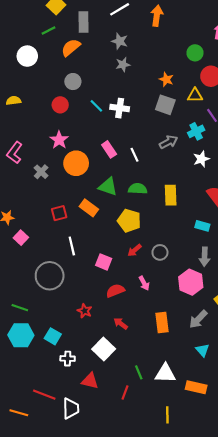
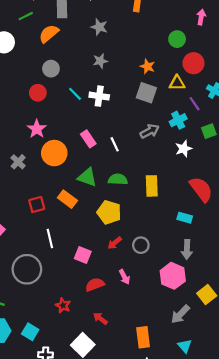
gray star: (123, 65) -> (100, 61), moved
orange rectangle: (162, 322) -> (143, 337), moved

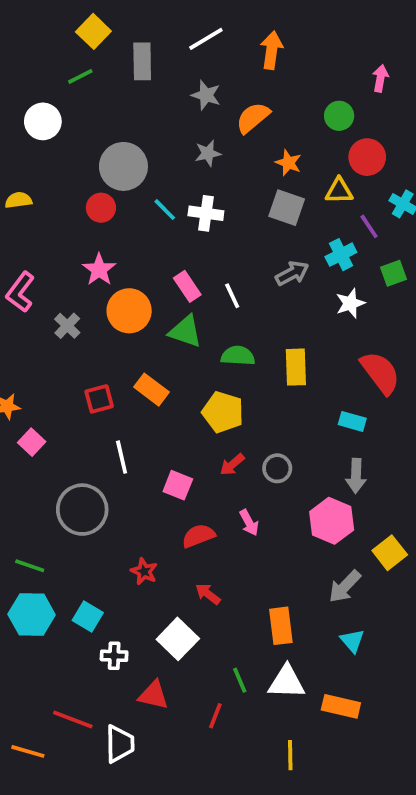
orange semicircle: (49, 34) -> (253, 118), moved
gray circle: (51, 69) -> (123, 166), size x1.6
green triangle: (87, 177) -> (185, 331), moved

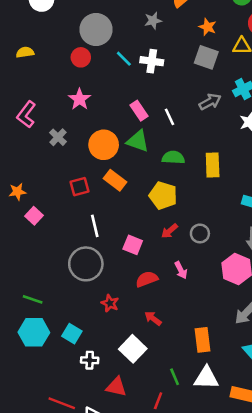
orange circle: (129, 311) -> (104, 145), moved
gray circle: (82, 510) -> (86, 264), moved

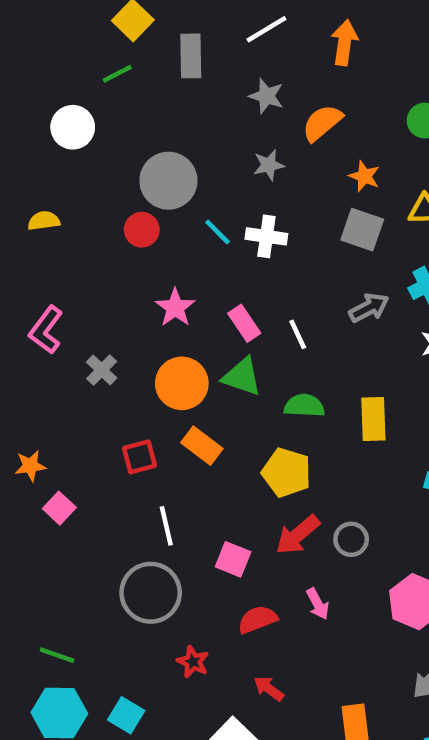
pink star: (80, 99) -> (175, 308), moved
red arrow: (169, 231) -> (298, 535), size x1.5

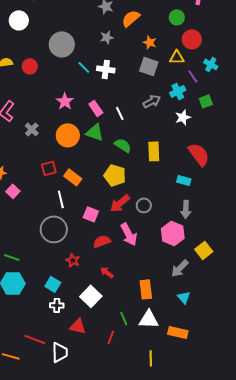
red circle: (142, 230) -> (30, 66), moved
green semicircle: (304, 406) -> (123, 145), turned 30
orange rectangle: (202, 446) -> (73, 177), moved
pink arrow: (318, 604) -> (129, 234), size x1.6
cyan square: (126, 715) -> (53, 284), moved

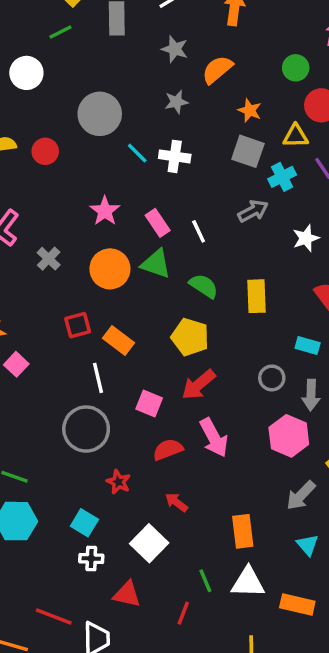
cyan cross: (178, 91) -> (282, 177), moved
gray circle: (144, 205) -> (272, 378), moved

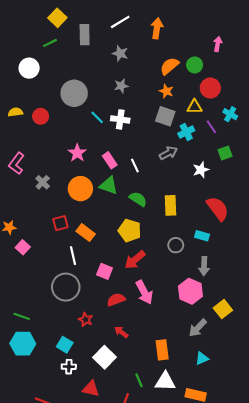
orange semicircle: (217, 70) -> (169, 66), moved
gray circle: (272, 378) -> (176, 245), moved
cyan triangle: (308, 545) -> (202, 358), turned 48

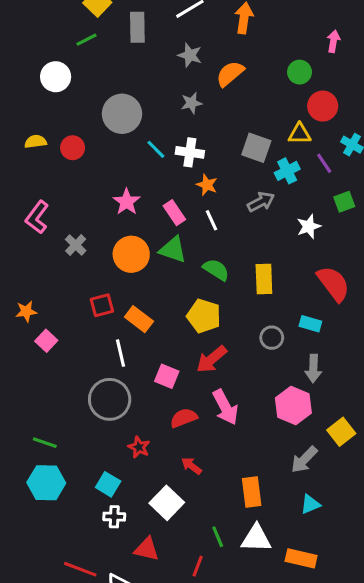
orange semicircle: (169, 66) -> (230, 74), moved
orange star: (166, 91) -> (207, 185), moved

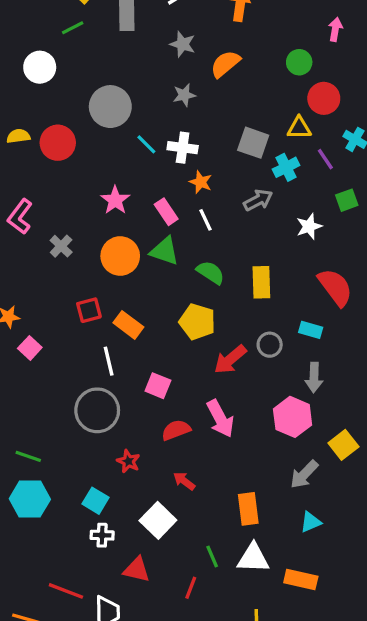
red circle: (73, 148) -> (58, 143), size x1.4
red arrow: (212, 359) -> (230, 359), moved

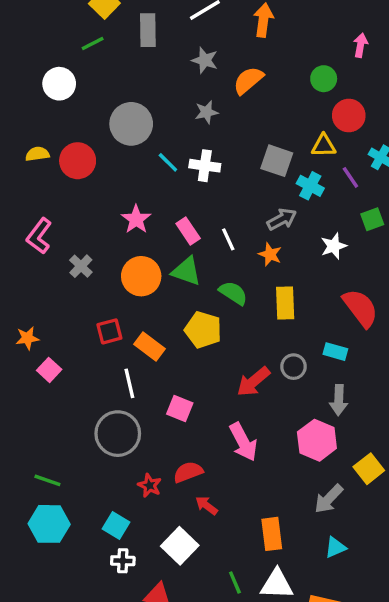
cyan cross: (286, 167) -> (310, 186), turned -35
orange star: (201, 182) -> (270, 254), moved
yellow pentagon: (197, 322) -> (203, 330), moved
red semicircle: (176, 430) -> (188, 472), moved

